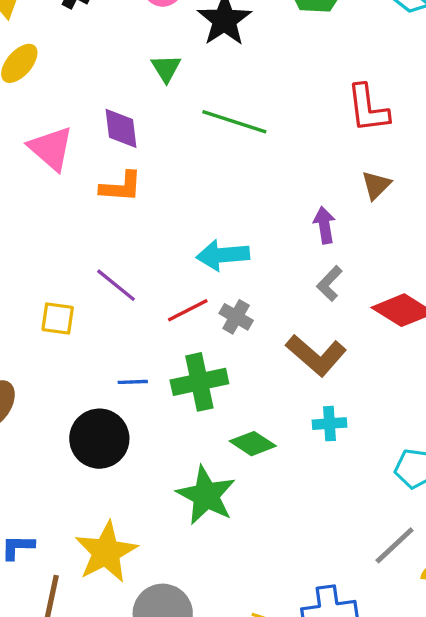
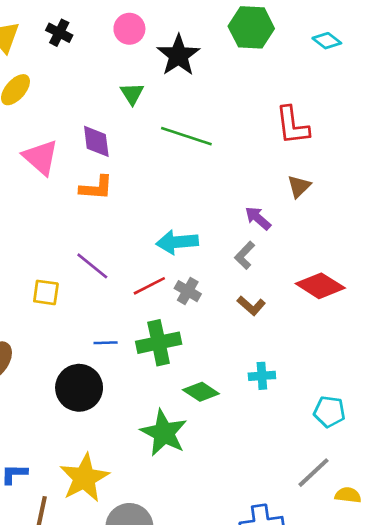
purple arrow: (324, 225) -> (258, 218), turned -40
gray L-shape: (329, 283) -> (245, 255), moved
brown L-shape: (316, 355) -> (251, 306), moved, size x0.6

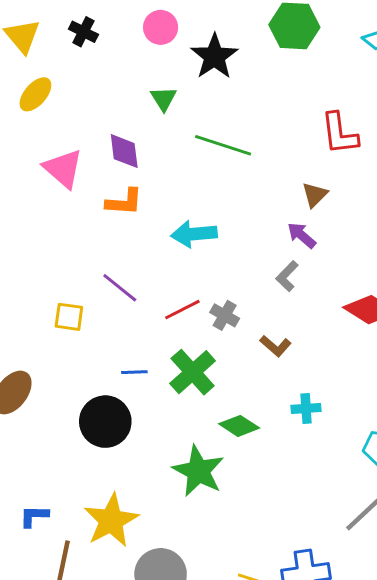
brown triangle: (299, 186) -> (315, 195), moved
cyan arrow: (177, 242) -> (194, 234), moved
brown L-shape: (251, 306) -> (275, 346), moved
green cross: (159, 343) -> (193, 372), turned -30

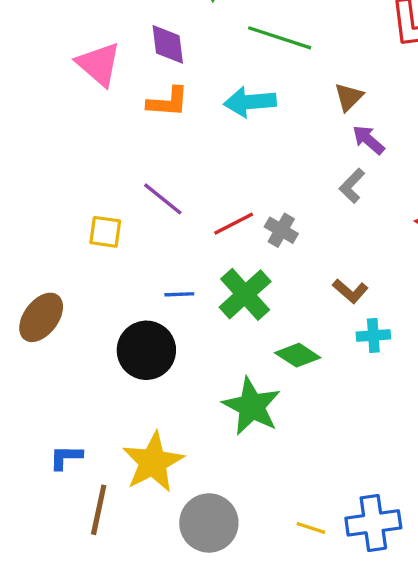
brown triangle: (315, 195) -> (349, 97), moved
cyan arrow: (194, 234) -> (250, 102), moved
brown L-shape: (275, 346) -> (350, 291), moved

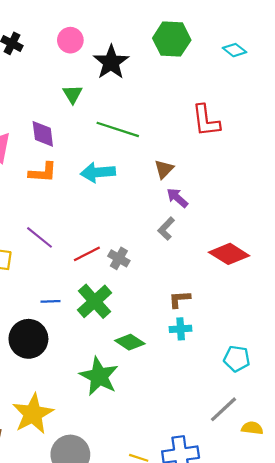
brown L-shape: (350, 291) -> (179, 299), moved, turned 135

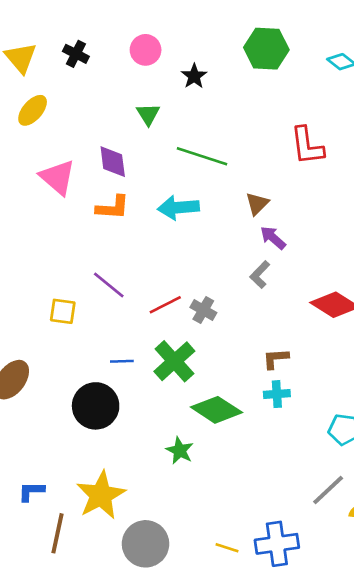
black star: (111, 62) -> (194, 76), size x0.6
green diamond: (130, 342) -> (216, 410), size x1.4
green star: (99, 376) -> (180, 451), size x0.6

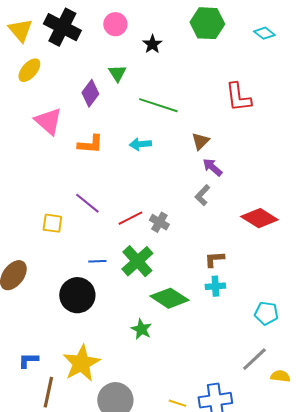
black cross: (76, 54) -> (62, 27), size x1.8
purple diamond: (113, 162) -> (90, 93), moved, turned 44
cyan arrow: (178, 208) -> (140, 144), size x0.7

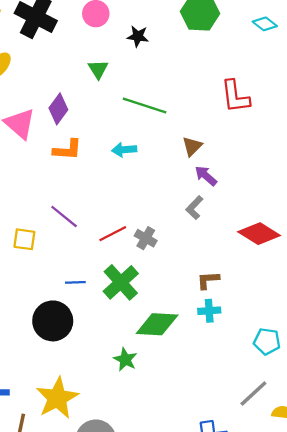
black star: (152, 44) -> (138, 36), turned -30
purple diamond: (90, 93) -> (58, 109), moved
green diamond: (169, 298) -> (157, 324), turned -30

